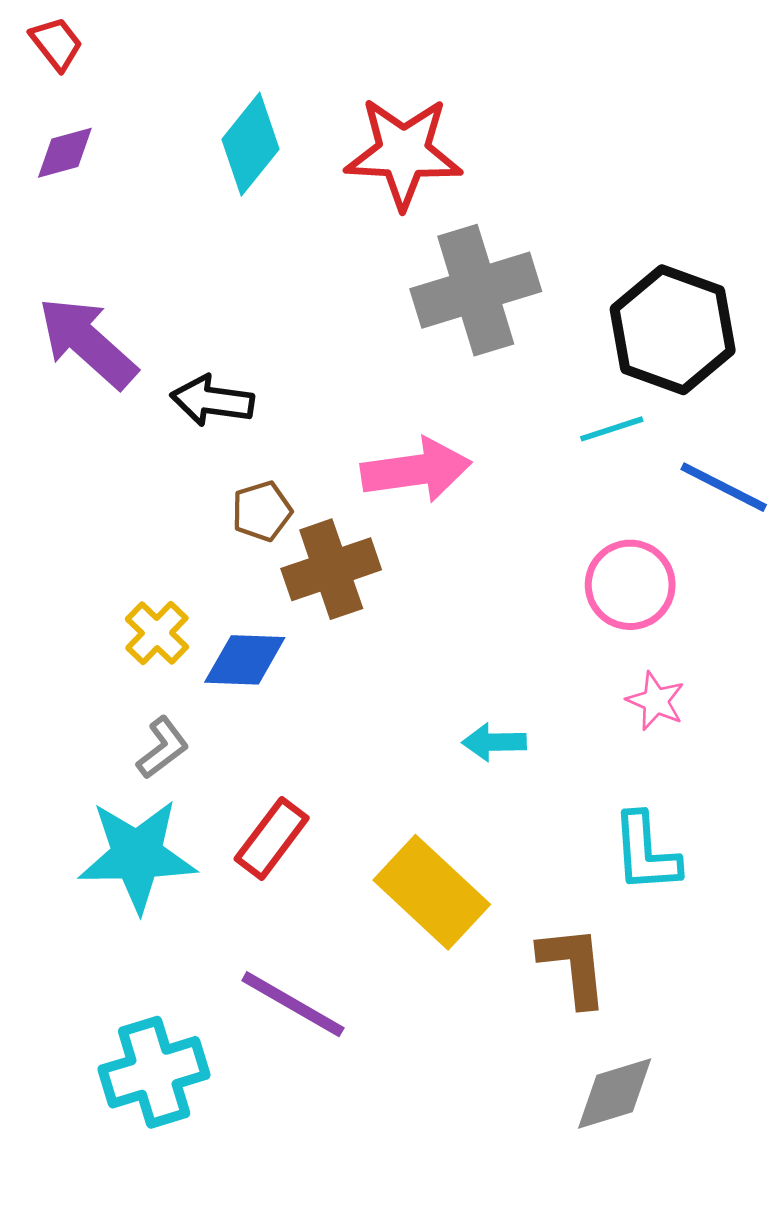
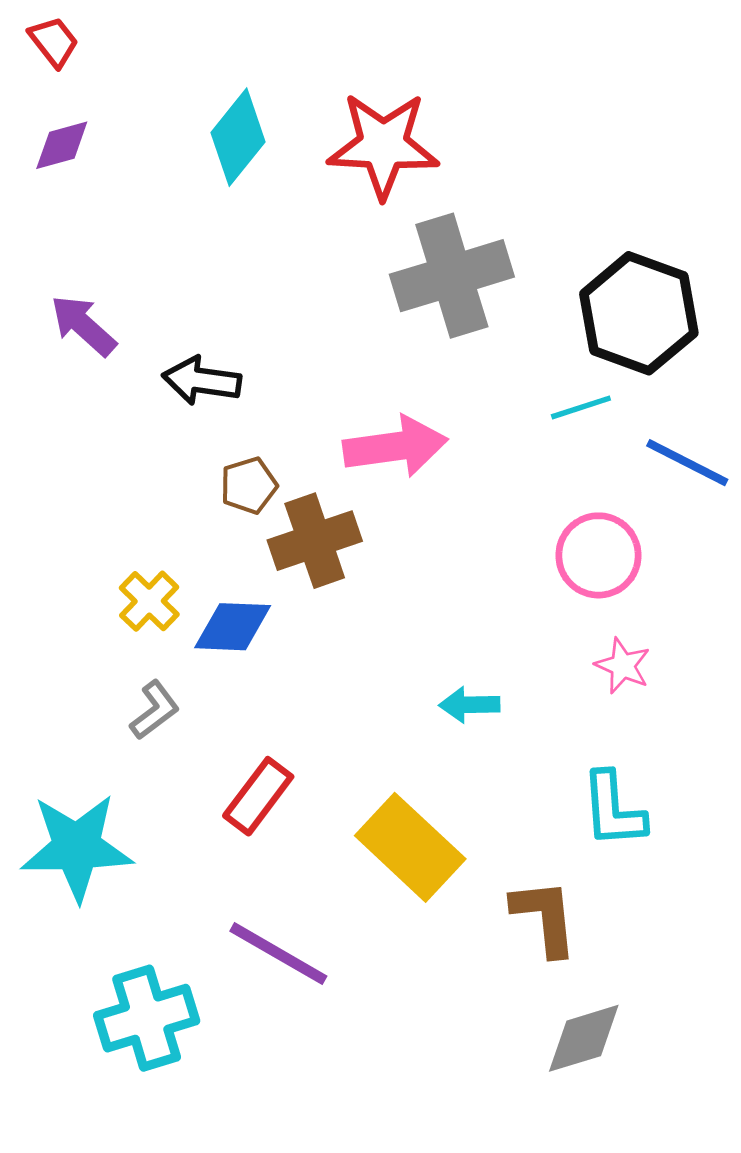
purple arrow: (88, 343) -> (83, 325), size x0.7
cyan star: (137, 855) -> (77, 847), moved

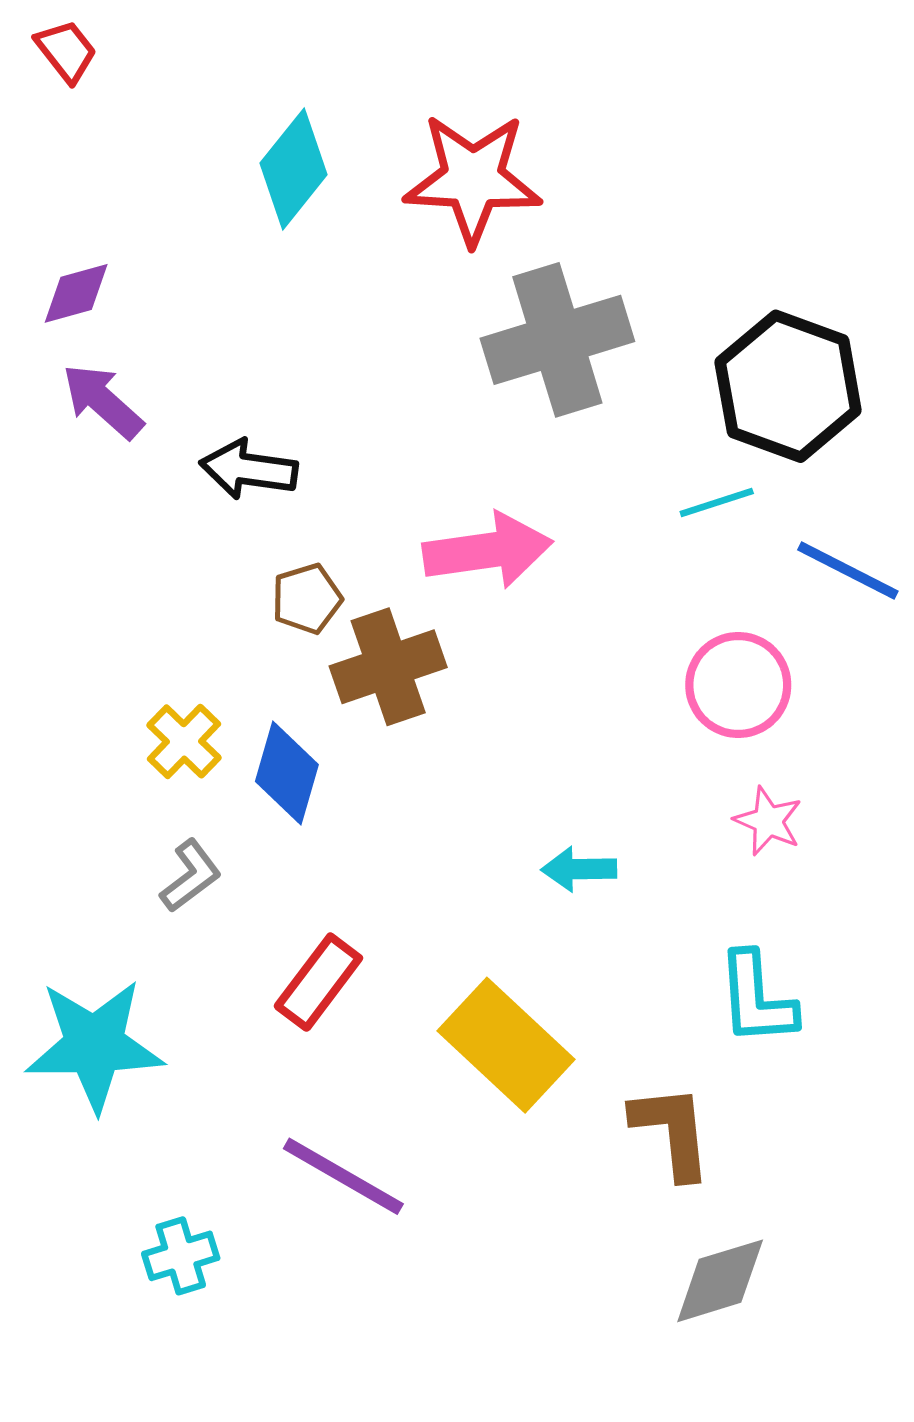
purple diamond: (62, 145) -> (76, 293), moved
blue diamond: (233, 627) -> (287, 773), turned -76
cyan cross: (147, 1018) -> (181, 1256), size x0.6

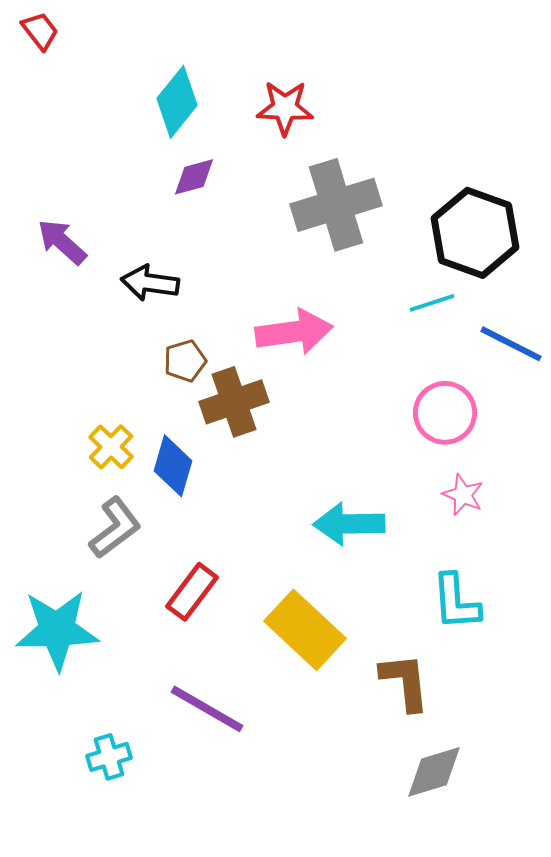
red star: (473, 179) -> (285, 108), size x0.7
purple diamond: (76, 293) -> (194, 177), moved
cyan arrow: (579, 869) -> (349, 524), size x1.6
gray L-shape: (191, 876) -> (115, 528), size x1.4

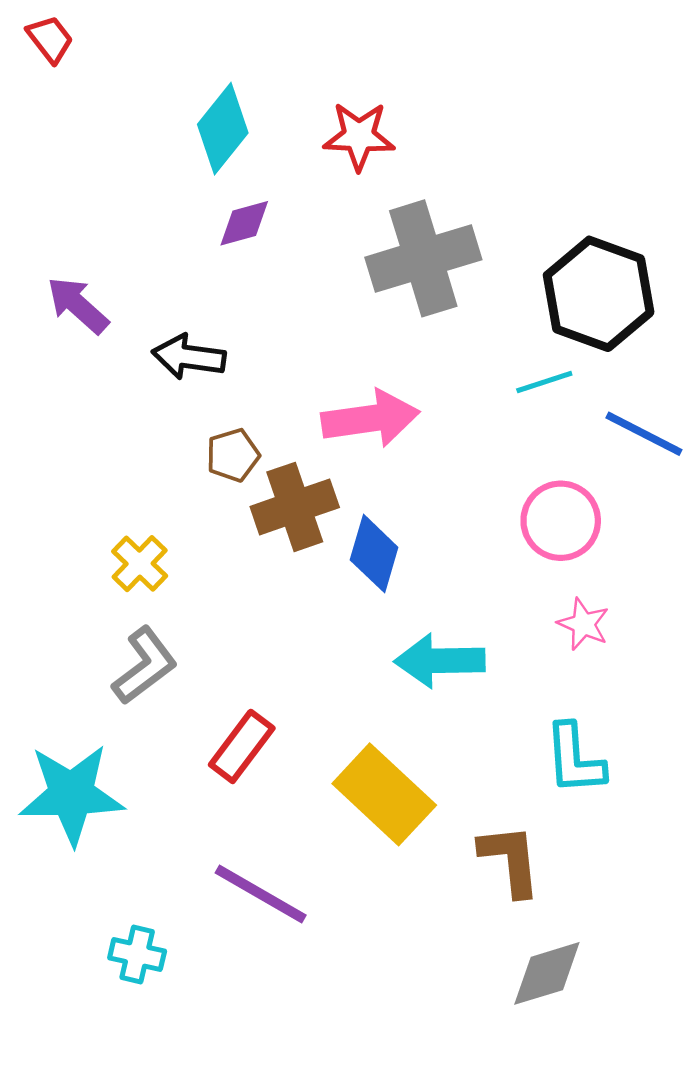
blue diamond: (173, 466) -> (374, 554), moved
cyan cross: (109, 757) -> (137, 955), turned 30

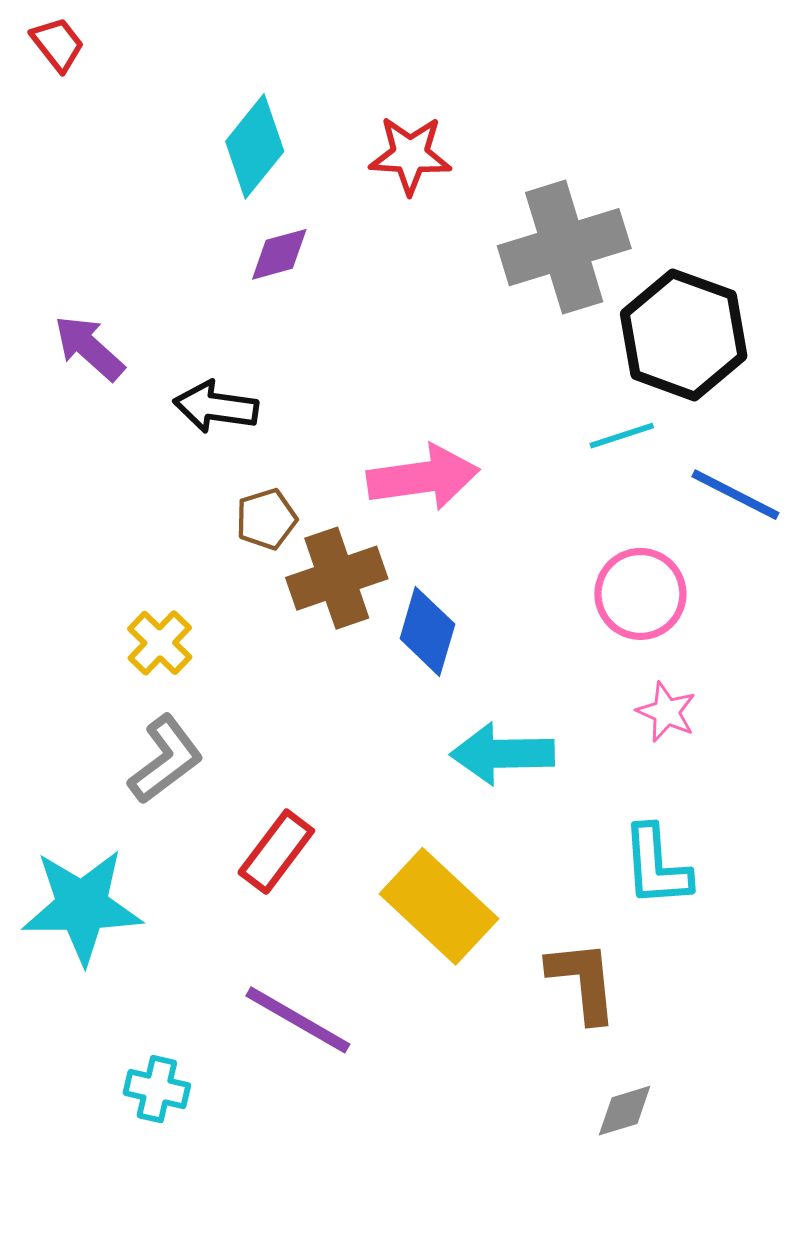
gray cross: (423, 258) -> (564, 247), moved
gray diamond: (547, 973) -> (625, 1111), size x0.7

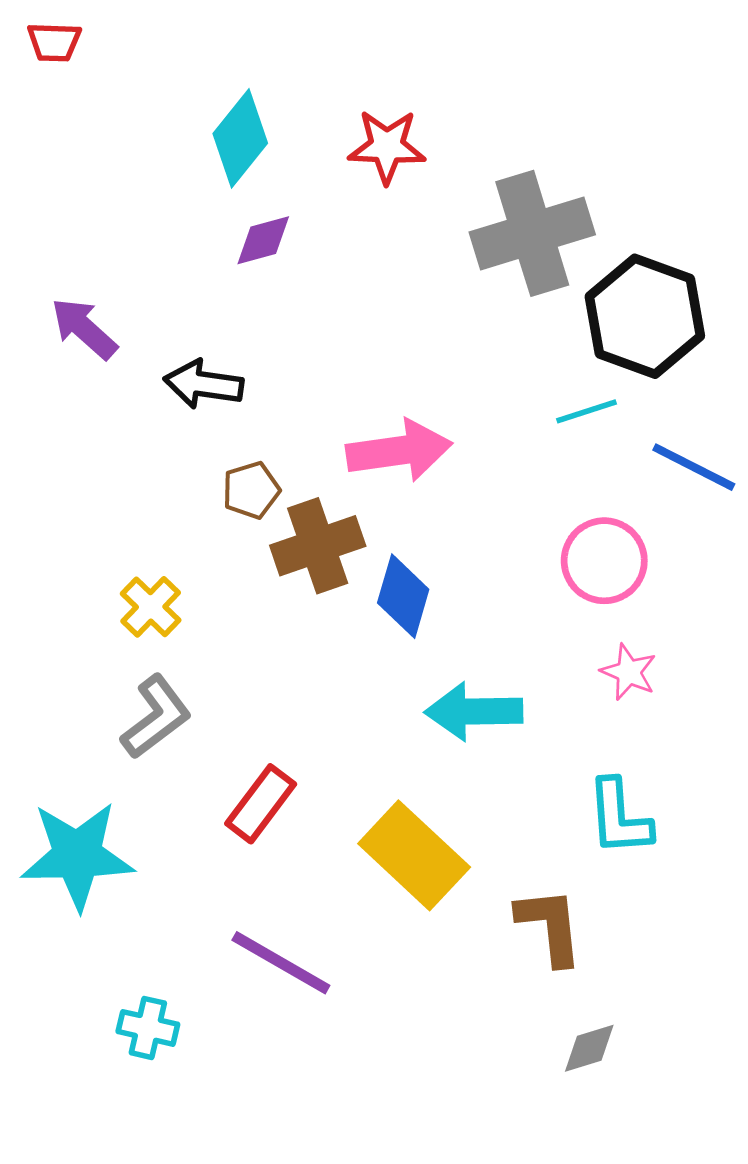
red trapezoid: (58, 44) -> (54, 42), turned 130

